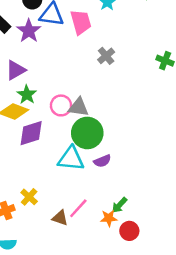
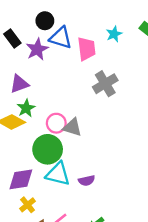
gray cross: (106, 56) -> (105, 84), size x1.5
purple diamond: (31, 133) -> (21, 179), moved
green circle: (87, 133) -> (48, 149), moved
yellow cross: (29, 197) -> (28, 205), moved

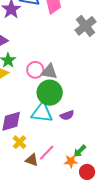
gray cross: (105, 84) -> (85, 26), moved
green circle: (48, 149) -> (50, 93), moved

